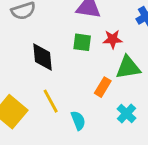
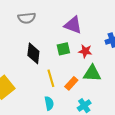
green square: (82, 42) -> (63, 49), turned -32
yellow line: (51, 101) -> (51, 78), moved

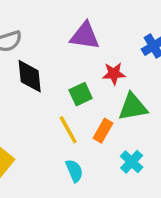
green square: (63, 49) -> (81, 94), moved
black diamond: (33, 53) -> (30, 76), moved

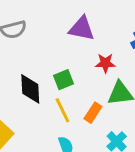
black diamond: (30, 76) -> (30, 89), moved
green square: (81, 94) -> (63, 80), moved

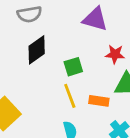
black diamond: (30, 89) -> (37, 50), moved, turned 52
orange rectangle: (93, 113) -> (99, 101), turned 60

